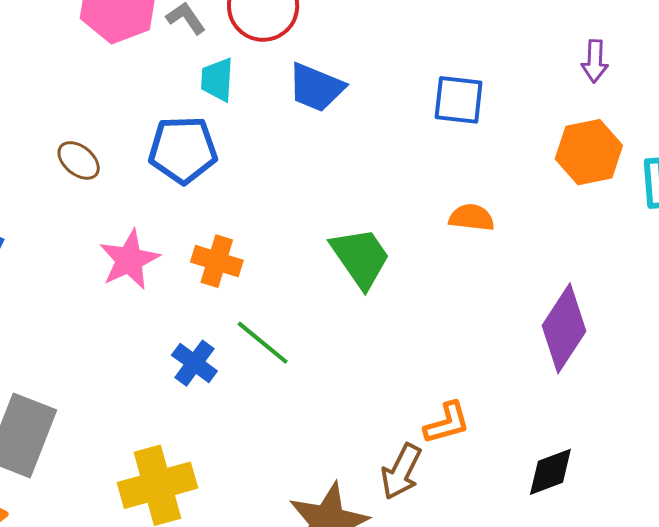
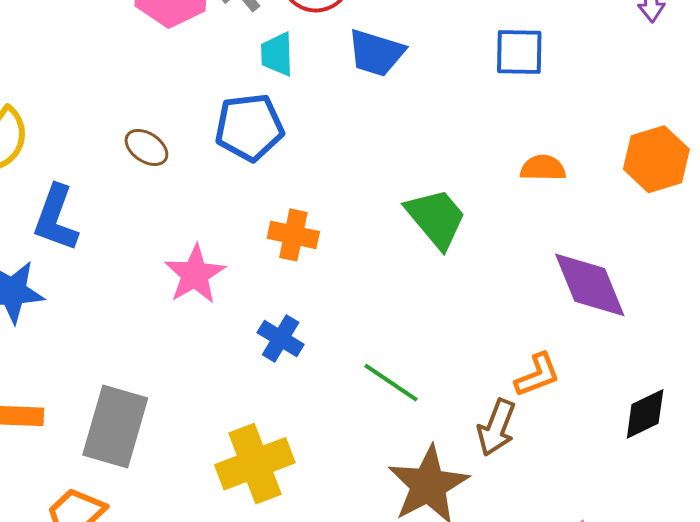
orange hexagon: (589, 152) -> (656, 159), moved
pink star: (129, 260) -> (195, 274), moved
purple diamond: (564, 328) -> (590, 285), moved, turned -50
green line: (263, 343) -> (391, 383), moved

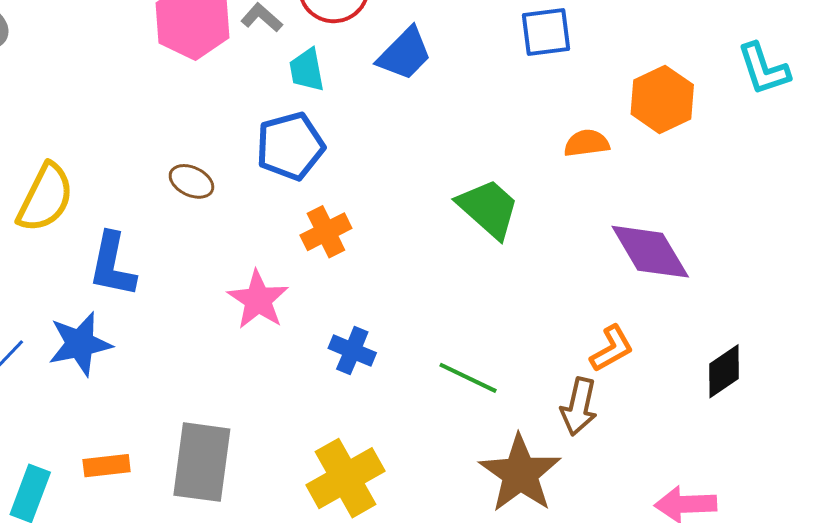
blue trapezoid: (376, 53) -> (405, 54), turned -54
orange hexagon: (656, 159) -> (662, 99), moved
orange cross: (293, 235) -> (326, 232), moved, turned -30

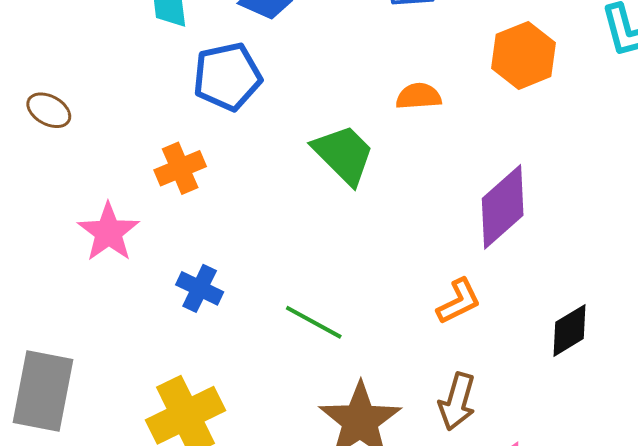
orange semicircle: (587, 143) -> (419, 96), moved
blue pentagon: (290, 146) -> (227, 77), moved
purple diamond: (650, 252) -> (503, 207), turned 76
brown arrow: (579, 407) -> (457, 402), moved

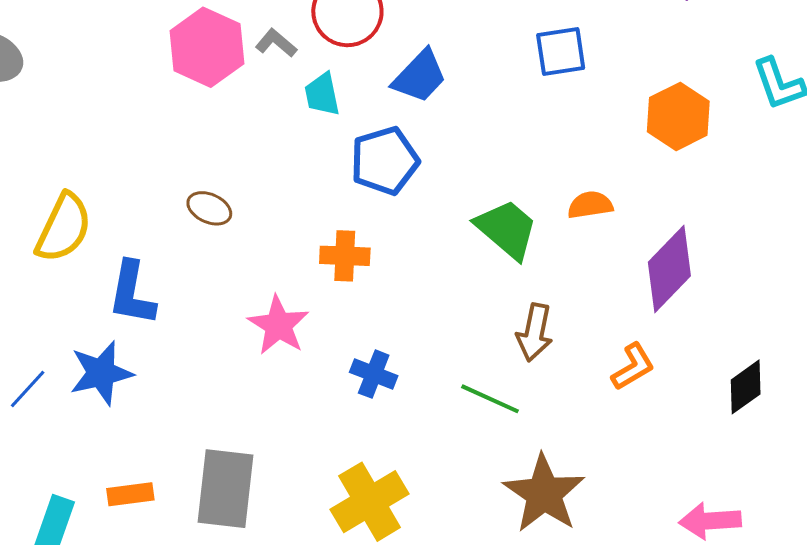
orange semicircle: (419, 96) -> (590, 205), moved
orange cross: (180, 168) -> (345, 256), turned 30
brown arrow: (457, 402) -> (535, 332), moved

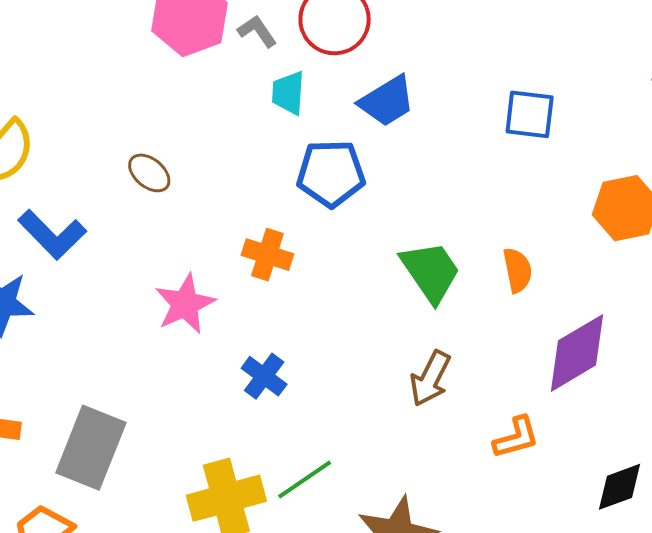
orange semicircle: (590, 205) -> (518, 270), turned 72
blue L-shape: (132, 293) -> (52, 235), turned -70
green line: (490, 399) -> (305, 480), moved, turned -74

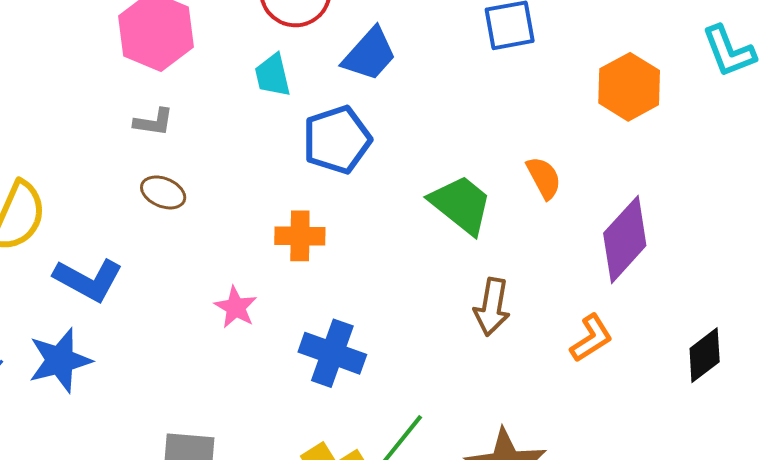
gray L-shape: (257, 31) -> (154, 122), moved, turned 150
pink star: (185, 304) -> (236, 307), size x0.7
blue cross: (264, 376) -> (332, 353), size x1.4

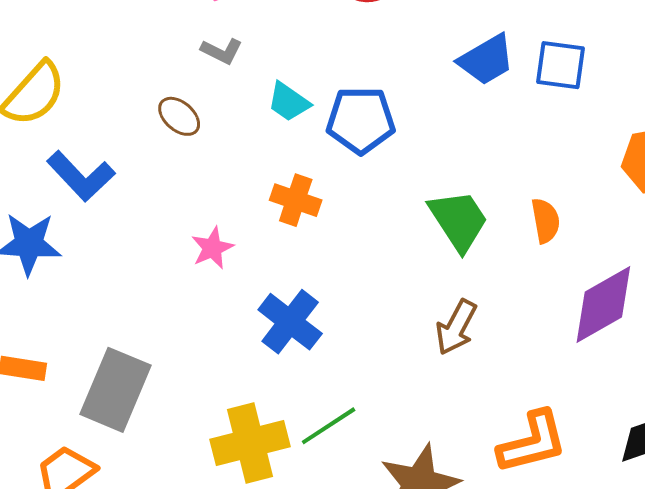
blue trapezoid: (370, 54) -> (486, 60), moved
cyan trapezoid: (273, 75) -> (289, 102), moved, turned -60
gray L-shape: (154, 122) -> (222, 51), moved
orange L-shape: (591, 338) -> (532, 442), moved, size x1.5

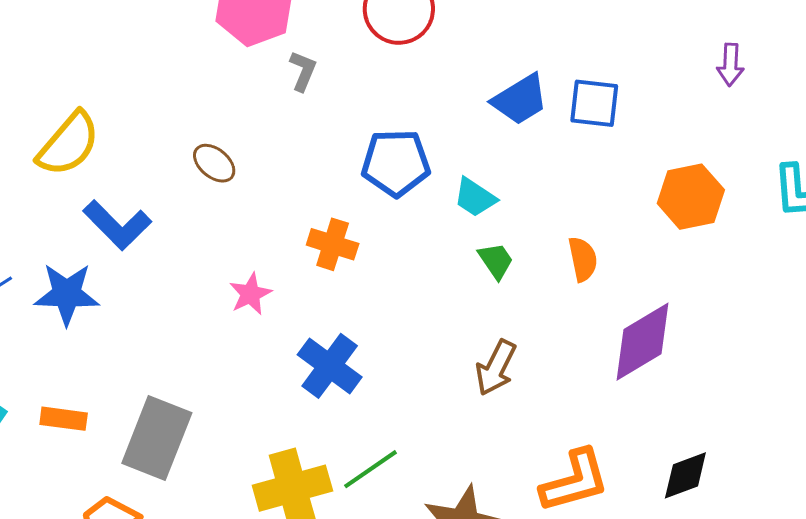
gray L-shape: (222, 51) -> (303, 71), moved, turned -93
cyan trapezoid: (289, 102) -> (475, 197), moved
green trapezoid: (459, 220) -> (496, 261), size x0.6

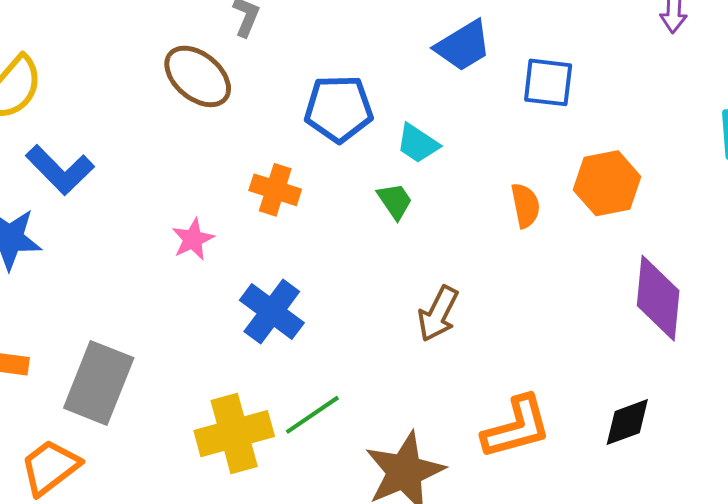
blue square: (594, 103) -> (548, 82), moved
brown ellipse: (214, 163) -> (198, 76), moved, size x1.6
orange hexagon: (691, 197) -> (607, 183), moved
green trapezoid: (496, 261) -> (395, 201), moved
purple diamond: (643, 342) -> (658, 298), moved, turned -54

